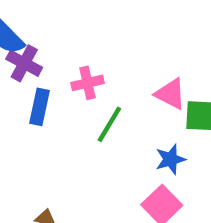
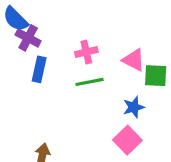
pink cross: (87, 83) -> (86, 52), moved
green line: (109, 124) -> (89, 82), turned 48

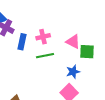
blue rectangle: (39, 69) -> (22, 42), moved

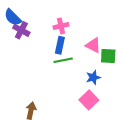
pink cross: (43, 37) -> (61, 26), moved
blue rectangle: (22, 42) -> (60, 45), moved

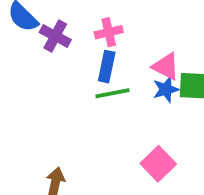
purple cross: (21, 30) -> (55, 36), moved
blue star: (93, 77) -> (166, 89), moved

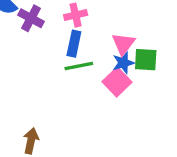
pink triangle: (166, 67) -> (123, 44), turned 40
pink square: (158, 164) -> (117, 82), moved

